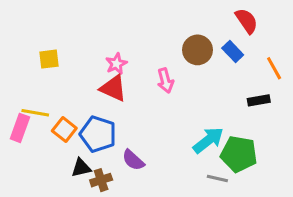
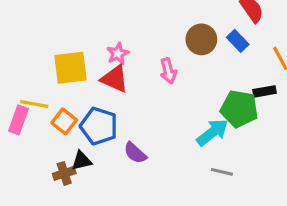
yellow square: (49, 59) -> (70, 68), moved, size x1.6
green pentagon: (239, 154) -> (239, 109), moved
brown cross: (101, 180) -> (64, 173), moved

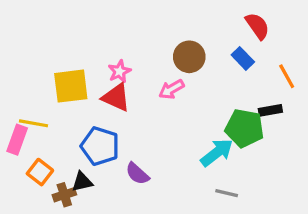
brown circle: (201, 39) -> (189, 57), moved
pink arrow: (168, 71) -> (171, 89), turned 75
orange square: (64, 121) -> (40, 172), moved

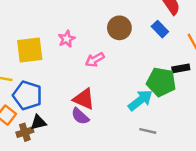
pink arrow: (171, 89) -> (95, 60), moved
red triangle: (116, 97) -> (84, 99), moved
blue pentagon: (100, 146) -> (27, 95), moved

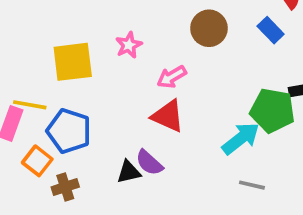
red triangle: (84, 99) -> (168, 116), moved
black triangle: (38, 122) -> (129, 172), moved

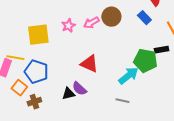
pink arrow: (172, 77) -> (91, 23), moved
gray line: (252, 185) -> (122, 101), moved

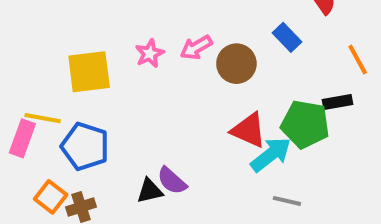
brown circle: (111, 17) -> (236, 64), moved
blue rectangle: (144, 18) -> (287, 37), moved
red triangle: (89, 64) -> (249, 130), moved
orange square: (19, 88) -> (51, 197), moved
gray line: (122, 101) -> (287, 201), moved

